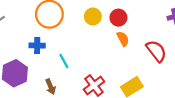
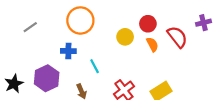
yellow circle: (93, 16) -> (125, 37), moved
red semicircle: (156, 51) -> (177, 37), moved

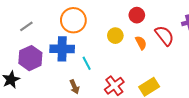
red circle: (148, 24) -> (137, 15), moved
blue cross: (68, 51) -> (62, 49), size x1.6
purple hexagon: (47, 78) -> (30, 58), moved

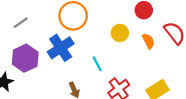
blue cross: (62, 49) -> (61, 48), turned -35
cyan line: (87, 63) -> (97, 64), moved

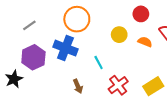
orange semicircle: (148, 41) -> (145, 42), turned -40
blue cross: (61, 48) -> (65, 48), turned -35

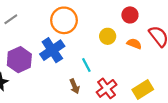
gray line: (29, 25) -> (11, 19), moved
blue cross: (65, 48) -> (52, 50), turned 35
brown arrow: (78, 86) -> (75, 86), moved

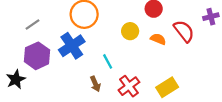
gray line: (11, 19) -> (33, 24), moved

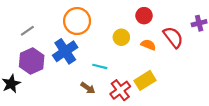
cyan line: (108, 61) -> (100, 66), turned -48
brown arrow: (95, 84) -> (88, 88), turned -32
yellow rectangle: (167, 87) -> (145, 80), moved

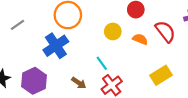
purple hexagon: (32, 61) -> (34, 81), moved
cyan line: (100, 66) -> (102, 63), moved, turned 40
yellow rectangle: (145, 80) -> (161, 75), moved

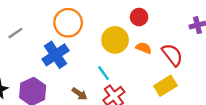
yellow circle: (113, 31) -> (115, 40), size x1.5
red semicircle: (165, 31) -> (172, 55), moved

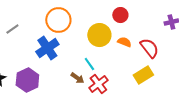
brown arrow: (80, 94) -> (77, 78), moved

